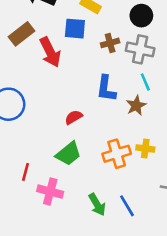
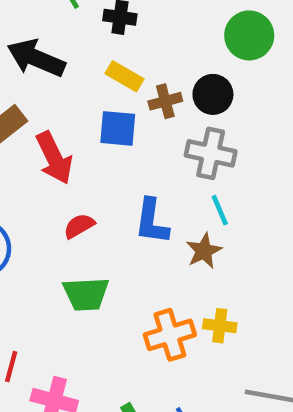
blue square: (75, 29) -> (118, 128), moved
brown cross: (110, 43) -> (165, 101), moved
red semicircle: (74, 117) -> (79, 226), moved
green trapezoid: (68, 154) -> (86, 294), moved, turned 36

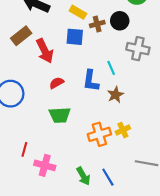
gray cross: (211, 153) -> (138, 49), moved
cyan line: (220, 210) -> (111, 68), moved
yellow cross: (220, 326) -> (123, 130), turned -32

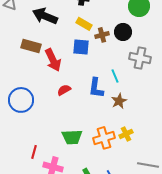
brown rectangle: (21, 36) -> (31, 46), turned 54
green trapezoid: (60, 115) -> (72, 137), moved

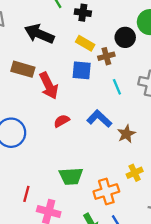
black circle: (123, 32) -> (125, 37), moved
cyan line: (115, 76) -> (117, 87), moved
blue L-shape: (96, 88) -> (99, 119), turned 125
orange cross: (104, 138) -> (106, 192), moved

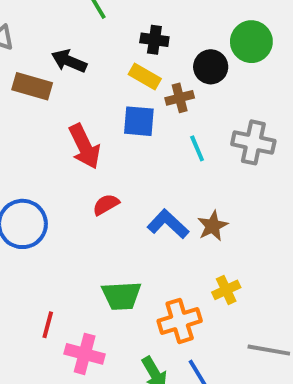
black cross: (83, 13) -> (154, 40), moved
black arrow: (39, 34) -> (69, 61), size x0.7
brown rectangle: (23, 69) -> (32, 86), moved
blue L-shape: (99, 119) -> (168, 224), moved

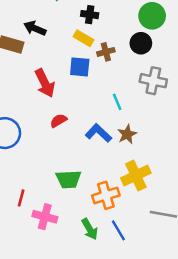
black circle: (211, 67) -> (141, 43), moved
cyan line: (197, 148) -> (117, 102), moved
yellow cross: (226, 290) -> (136, 175), size x1.6

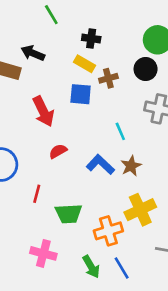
red line: (21, 198) -> (37, 194), moved

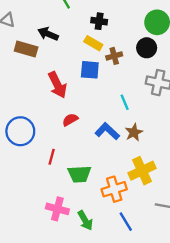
green arrow: (91, 267) -> (85, 220), moved

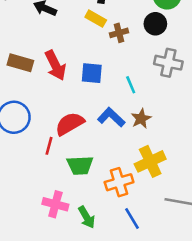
brown rectangle: (26, 49) -> (20, 63), moved
blue square: (90, 70) -> (92, 73), moved
red semicircle: (70, 120) -> (70, 124), moved, size x1.6

